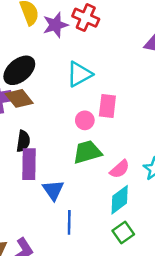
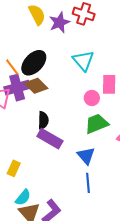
cyan triangle: (79, 74) -> (83, 61), turned -35
purple rectangle: (29, 164) -> (50, 139), turned -55
blue triangle: (53, 190) -> (86, 156), moved

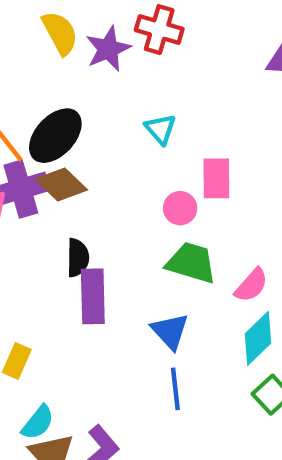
cyan triangle: (83, 61) -> (160, 129), size x0.7
green trapezoid: (97, 124) -> (191, 263), turned 40
purple rectangle: (50, 139) -> (93, 296), turned 60

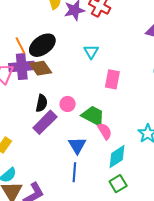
pink circle: (180, 208) -> (68, 104), moved
pink semicircle: (251, 285) -> (105, 131), moved, turned -84
purple rectangle: (93, 296) -> (45, 122), turned 35

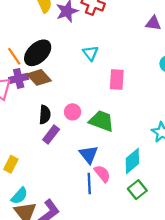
purple cross: (22, 67) -> (19, 78), size x0.7
purple rectangle: (45, 122) -> (51, 134), size x0.7
pink semicircle: (105, 131) -> (102, 174), moved

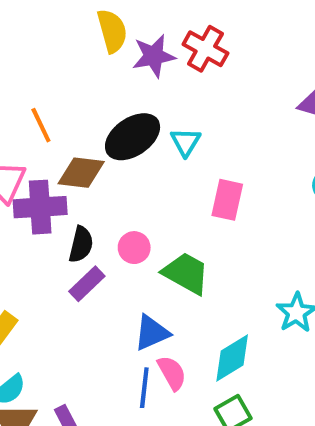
black ellipse: (38, 53) -> (133, 137), moved
brown diamond: (39, 77) -> (81, 173), turned -50
purple cross: (19, 78) -> (40, 207), moved, size x1.4
blue triangle: (89, 155) -> (152, 333), turned 36

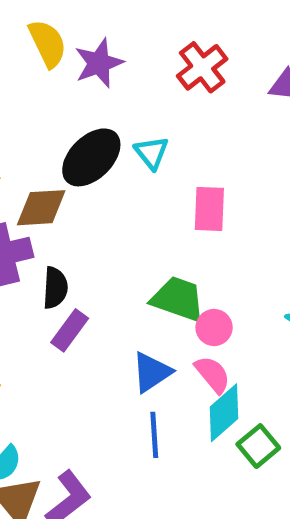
red cross: (205, 49) -> (202, 67), moved, turned 33
pink circle: (134, 248) -> (214, 327), moved
cyan diamond: (232, 358) -> (224, 413), moved
pink semicircle: (172, 373) -> (213, 374), moved

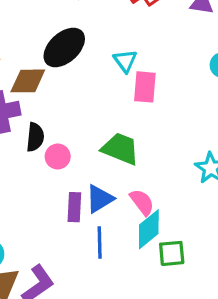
cyan triangle: (151, 153) -> (125, 61), moved
pink circle: (214, 327) -> (58, 157), moved
purple rectangle: (70, 330) -> (74, 207), moved, turned -36
green square: (258, 446) -> (172, 253), turned 32

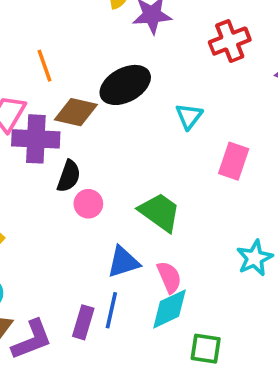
pink rectangle: (145, 87) -> (234, 161), moved
purple rectangle: (74, 207) -> (83, 322), moved
green square: (172, 253) -> (206, 349), moved

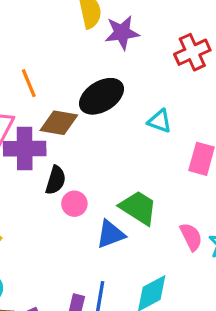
cyan triangle: (189, 116) -> (160, 121), turned -45
blue triangle: (123, 262) -> (111, 234), moved
pink semicircle: (169, 277) -> (191, 237), moved

